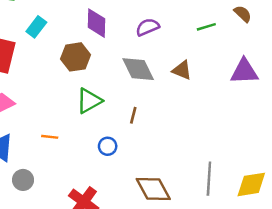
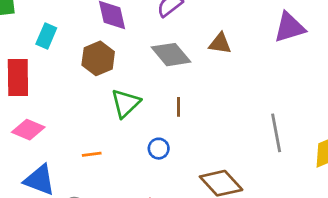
gray line: (209, 179) -> (276, 133), moved

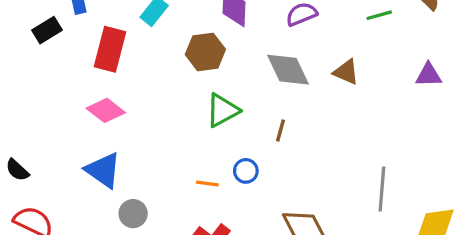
purple triangle: (289, 27) -> (429, 75), size x0.7
orange line: (92, 154) -> (207, 183), moved

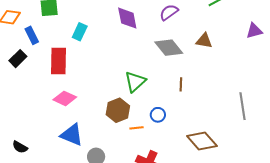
brown hexagon: (205, 52) -> (118, 110), moved
brown line: (281, 131) -> (181, 84), moved

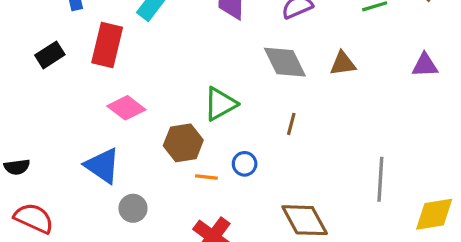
brown triangle: (204, 41) -> (343, 63), turned -30
black rectangle: (18, 59) -> (50, 55), moved
pink diamond: (65, 98) -> (126, 108), moved
black semicircle: (20, 147) -> (17, 167), turned -49

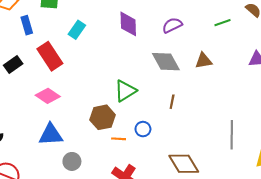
red rectangle: (107, 45) -> (50, 56), turned -44
pink diamond: (126, 108) -> (48, 96), moved
blue triangle: (102, 166) -> (51, 135), turned -35

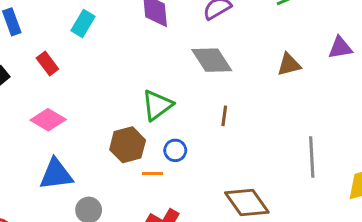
red rectangle: (50, 56) -> (47, 63), size x0.6
brown triangle: (204, 61) -> (289, 65), moved
blue circle: (143, 129) -> (175, 150), moved

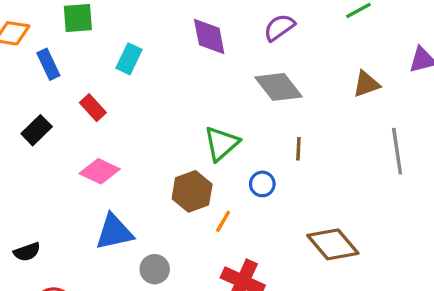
blue circle: (175, 150) -> (262, 184), moved
gray line: (312, 157) -> (397, 151), moved
orange line: (152, 173) -> (223, 221), turned -54

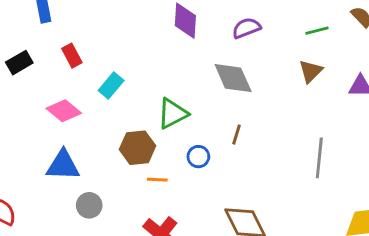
cyan rectangle: (129, 59) -> (111, 85), moved
brown triangle: (366, 84) -> (311, 71), moved, turned -40
orange line: (223, 221) -> (157, 180), turned 48

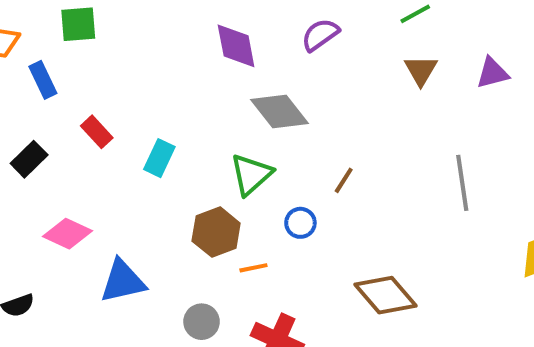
gray diamond: (233, 78) -> (279, 112), moved
pink diamond: (64, 111) -> (67, 234), moved
brown line: (237, 135) -> (344, 180), turned 30
gray circle: (89, 205) -> (202, 322), moved

